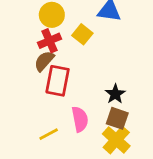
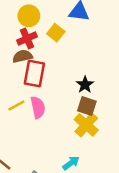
brown semicircle: (44, 61) -> (22, 56), turned 36
pink semicircle: (80, 119) -> (38, 107), moved
yellow line: (49, 134) -> (16, 106), moved

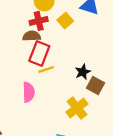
yellow line: (16, 106) -> (46, 70), moved
brown square: (87, 106) -> (96, 86), moved
pink semicircle: (38, 107) -> (29, 92), moved

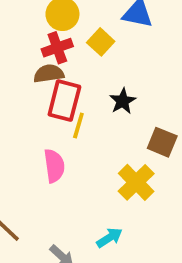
yellow line: (46, 70) -> (78, 126), turned -49
black star: (83, 72) -> (123, 101), moved

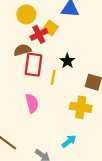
red cross: (57, 48) -> (39, 34), moved
yellow line: (78, 126) -> (53, 77), moved
yellow cross: (136, 182) -> (81, 107), turned -30

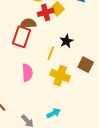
red rectangle: (33, 65) -> (22, 37), moved
yellow cross: (81, 107) -> (60, 76), moved

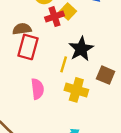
brown semicircle: (28, 23) -> (22, 29), moved
black star: (66, 41) -> (81, 49), size x1.5

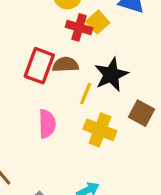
red cross: (55, 17) -> (79, 27), turned 30
brown semicircle: (22, 29) -> (65, 65), moved

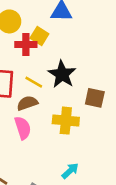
brown semicircle: (65, 65) -> (27, 103), moved
yellow line: (86, 94) -> (34, 82), moved, turned -66

